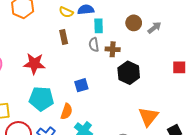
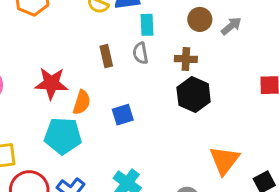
brown rectangle: (64, 37) -> (106, 56), moved
brown cross: (113, 49) -> (186, 59), moved
orange semicircle: (67, 111) -> (82, 102), moved

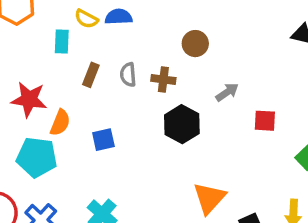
cyan rectangle: (147, 25) -> (62, 42), moved
gray arrow: (231, 26) -> (227, 92), moved
brown rectangle: (106, 56) -> (91, 75), turned 30
brown cross: (186, 59) -> (163, 79), moved

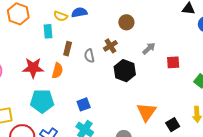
gray semicircle: (128, 75) -> (89, 56), moved
brown cross: (163, 79) -> (110, 46), turned -32
orange semicircle: (60, 123) -> (57, 71), moved
blue square: (103, 140) -> (84, 104), moved

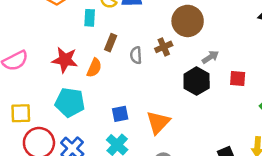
brown circle: (126, 22) -> (188, 21), size x1.6
black hexagon: (125, 71) -> (197, 81), moved
orange triangle: (146, 112) -> (158, 122), moved

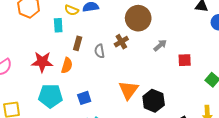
black hexagon: (197, 81) -> (154, 101), moved
blue square: (120, 114) -> (84, 98), moved
orange triangle: (158, 122) -> (128, 90), moved

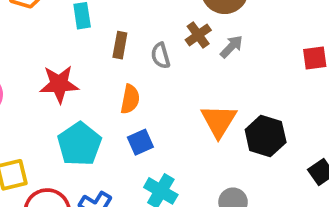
gray arrow: (160, 45) -> (231, 47), moved
orange semicircle: (67, 65) -> (130, 99), moved
cyan pentagon: (50, 96) -> (79, 144), turned -30

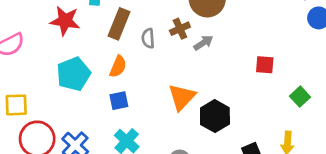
brown rectangle: (120, 45) -> (119, 24), size x1.5
red star: (59, 84) -> (65, 21), moved
cyan pentagon: (79, 144) -> (73, 74), moved

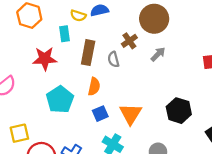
brown cross: (180, 29) -> (129, 41), moved
orange triangle: (182, 97) -> (130, 114), moved

